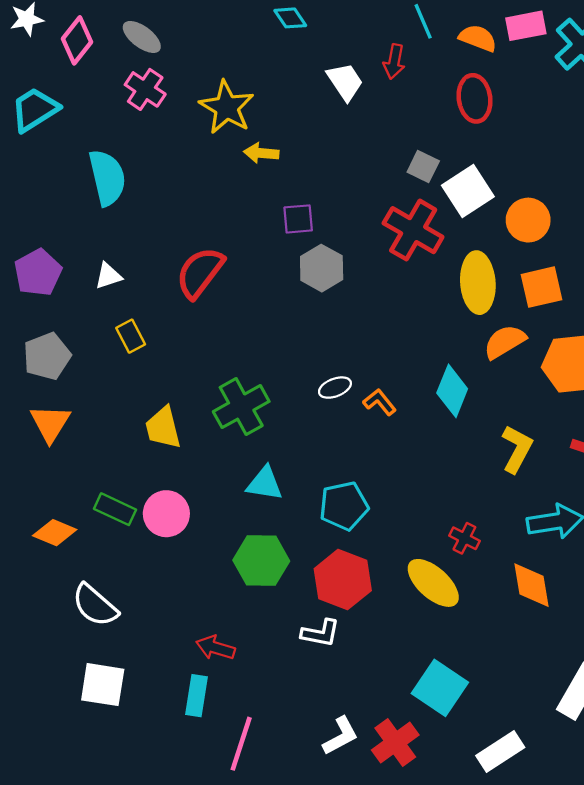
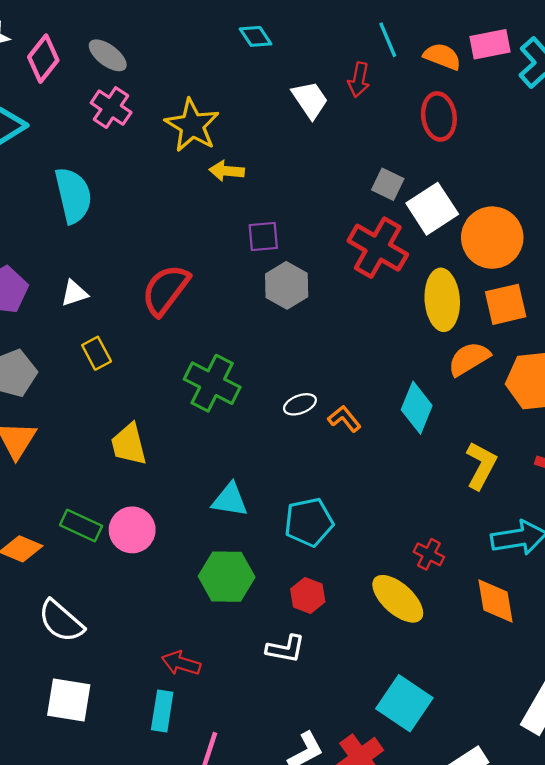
orange circle: (528, 220) -> (492, 238), size x1.4
green cross: (241, 407) -> (212, 383), moved, turned -34
red hexagon: (343, 580) -> (308, 595), size x0.6

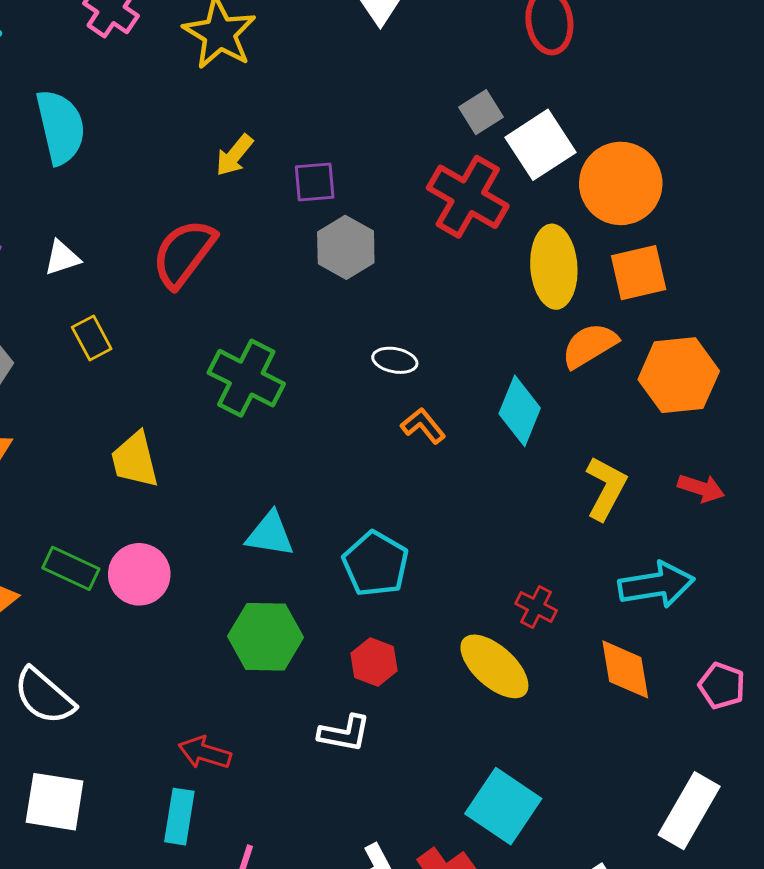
yellow arrow: (227, 171) -> (234, 155), moved, turned -56
gray square: (388, 184) -> (481, 112), turned 32
white ellipse: (300, 404) -> (395, 360), moved, turned 32
cyan pentagon: (309, 522) -> (376, 564), turned -30

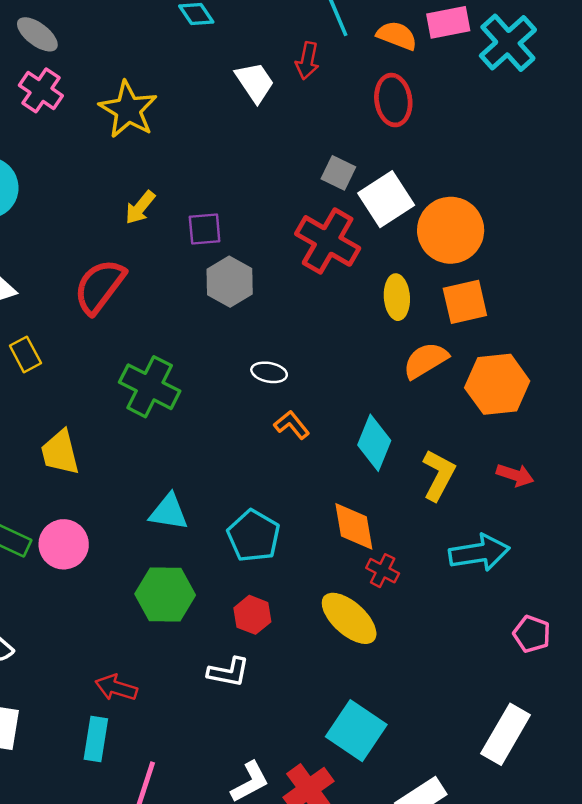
gray square: (481, 112) -> (338, 173), turned -32
yellow ellipse: (554, 267) -> (397, 297), size x0.7
cyan diamond: (520, 411) -> (374, 443), moved
orange diamond: (625, 669) -> (354, 526), moved

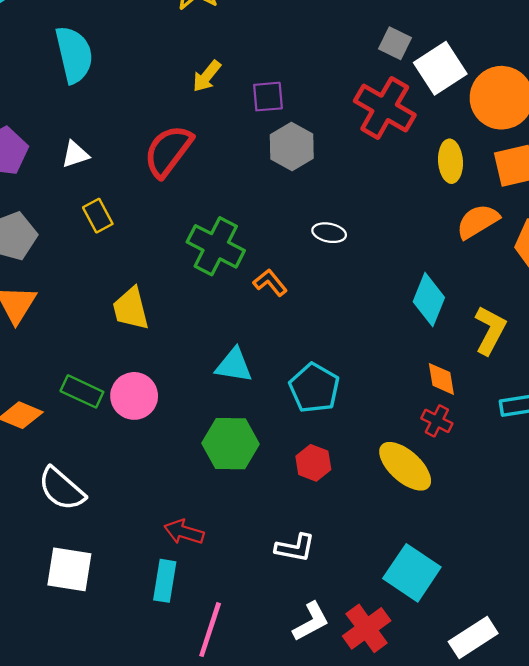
orange L-shape: (292, 425) -> (270, 283), moved
orange diamond: (354, 526) -> (441, 379), moved, size x0.7
white L-shape: (228, 672) -> (295, 548), moved

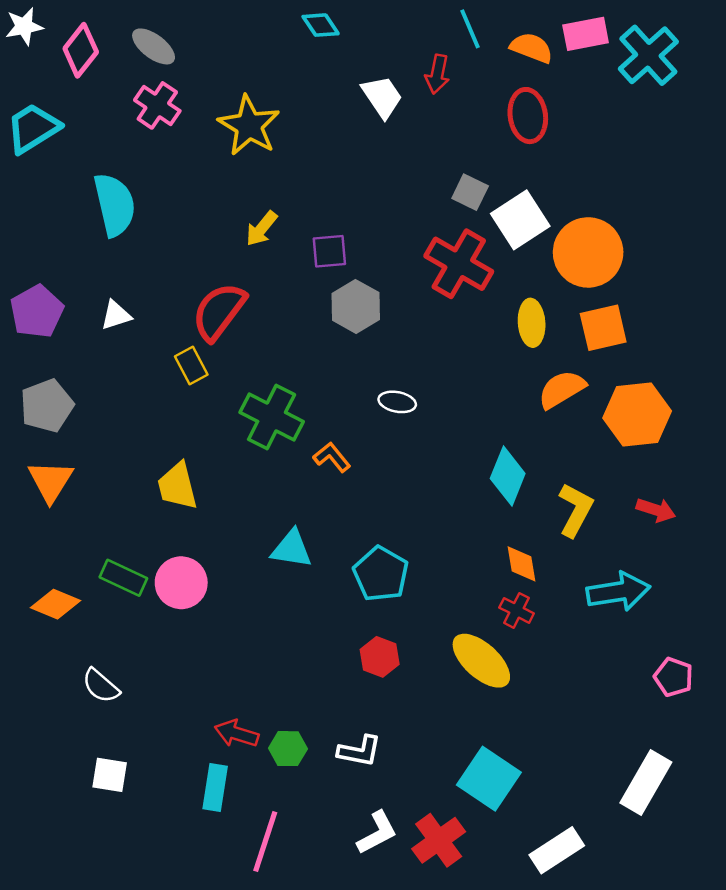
yellow rectangle: (98, 216) -> (191, 365), moved
green hexagon: (230, 444) -> (288, 749), moved, size x0.6
white semicircle: (62, 489) -> (101, 686), size x0.7
white square: (69, 569) -> (110, 775), size x0.7

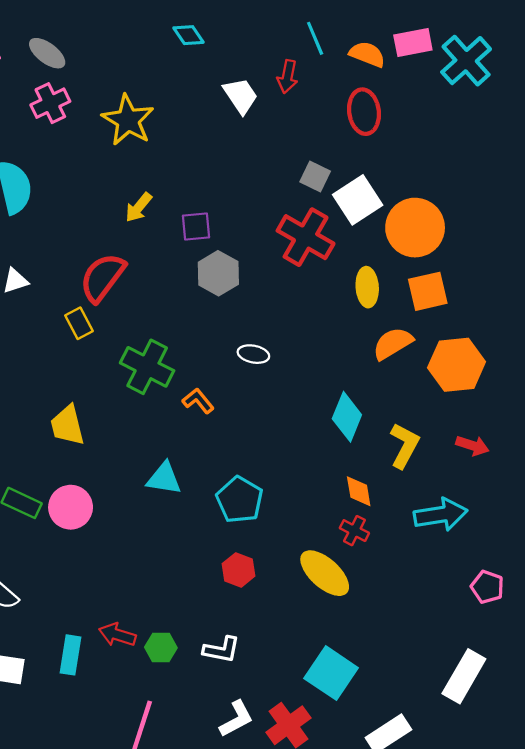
pink cross: (157, 105) -> (50, 103), turned 30
cyan rectangle: (215, 787) -> (71, 655), moved

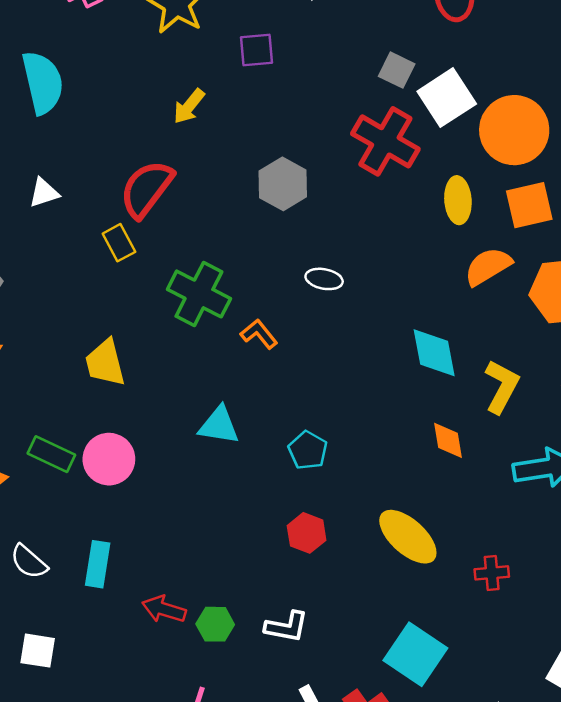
purple square: (196, 226) -> (257, 50), moved
cyan diamond: (347, 417) -> (434, 353), turned -33
cyan pentagon: (240, 500) -> (308, 450), size x0.7
red cross: (354, 531) -> (492, 573), moved, turned -32
cyan rectangle: (71, 655) -> (98, 564), moved

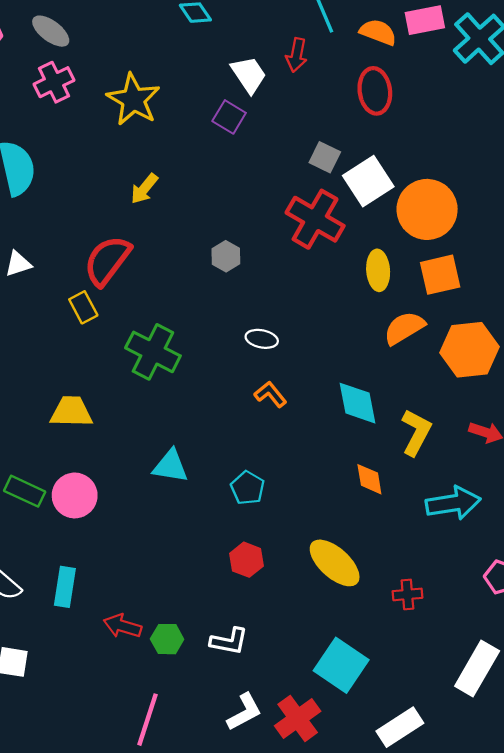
purple square: (257, 50) -> (229, 117), moved, turned 36
gray hexagon: (283, 184) -> (226, 256), size x0.7
orange L-shape: (259, 334) -> (270, 394), moved
yellow trapezoid: (105, 363) -> (71, 412), turned 105

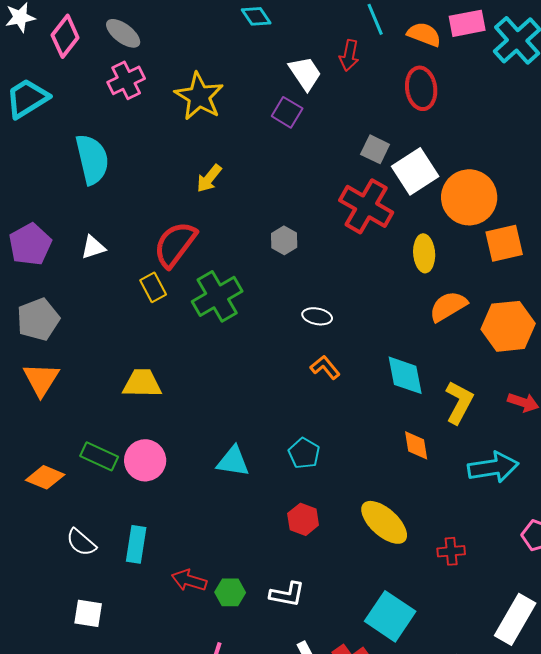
orange square: (440, 275) -> (504, 243), moved
green cross: (153, 352) -> (217, 296), moved, turned 33
cyan triangle: (170, 466) -> (233, 461), moved

